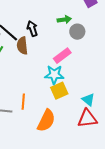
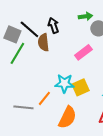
cyan star: (54, 75) -> (64, 83), moved
orange line: (23, 102) -> (44, 98), turned 35

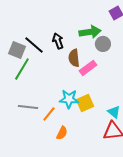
green arrow: (85, 16) -> (90, 32), size x1.5
brown semicircle: (43, 42) -> (74, 58), moved
gray line: (23, 107) -> (28, 107), moved
orange semicircle: (67, 117) -> (62, 133), moved, size x0.6

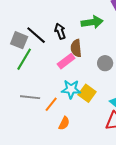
gray circle: (103, 44) -> (105, 63), moved
pink rectangle: (88, 68) -> (66, 61), moved
yellow square: (85, 103) -> (87, 93), turned -30

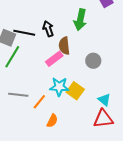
green arrow: (92, 22) -> (80, 20), turned 110
black line: (36, 35) -> (24, 33), turned -30

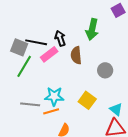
pink rectangle: (54, 59) -> (49, 54), moved
cyan star: (59, 87) -> (54, 96), moved
orange line: (39, 102) -> (51, 111), turned 35

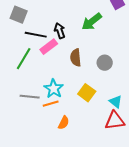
green arrow: (92, 29) -> (92, 22), turned 40
gray square: (19, 47) -> (19, 15), moved
brown semicircle: (76, 55) -> (76, 58), moved
cyan star: (54, 96) -> (54, 89), turned 30

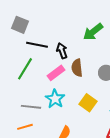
black arrow: (60, 31) -> (62, 51), moved
pink rectangle: (49, 47) -> (56, 73), moved
orange line: (51, 104) -> (25, 127), moved

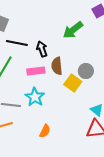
pink rectangle: (56, 73) -> (36, 71), turned 30
yellow square: (88, 103) -> (73, 83), moved

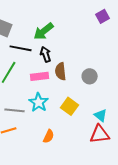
green arrow: (73, 30) -> (44, 31), moved
yellow square: (73, 83) -> (70, 106), moved

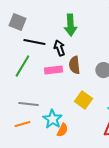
green arrow: (44, 31) -> (70, 25), moved, turned -55
cyan star: (39, 102) -> (52, 119), moved

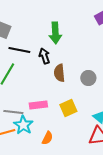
pink rectangle: (53, 70) -> (38, 105), moved
yellow square: (83, 100) -> (68, 108), turned 30
cyan star: (52, 119) -> (23, 125), moved

